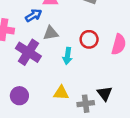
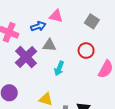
red circle: (89, 39) -> (86, 51), moved

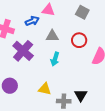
gray triangle: (49, 45) -> (52, 36), moved

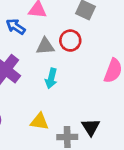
blue arrow: (32, 21) -> (16, 27), turned -120
red circle: (79, 40) -> (70, 41), moved

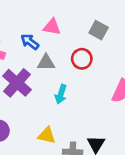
gray triangle: (45, 46) -> (46, 63), moved

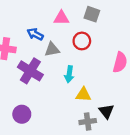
pink triangle: (52, 27) -> (61, 18), moved
yellow triangle: (47, 135) -> (83, 95), moved

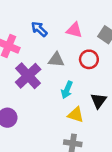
blue arrow: (35, 34) -> (39, 29), moved
black triangle: (106, 111) -> (99, 101), moved

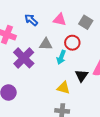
cyan arrow: (67, 90) -> (61, 57), moved

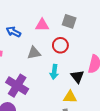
cyan arrow: (61, 57) -> (54, 72), moved
purple cross: (24, 58) -> (17, 86), moved
yellow triangle: (63, 88) -> (70, 97), moved

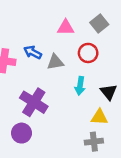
gray square: (69, 21) -> (99, 24), turned 32
blue arrow: (13, 32) -> (33, 52), moved

